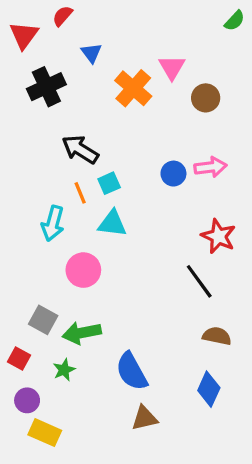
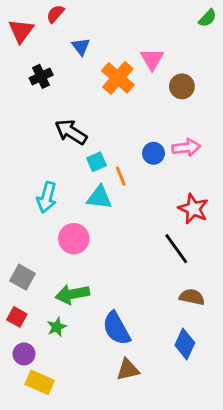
black cross: (46, 87) -> (41, 76), size x0.7
orange line: (80, 193) -> (121, 176), moved
gray square: (43, 320) -> (23, 277), moved

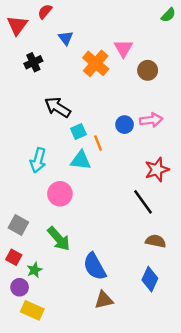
red star: (193, 209) -> (157, 170), turned 30
green arrow: (72, 294) -> (59, 239), turned -120
green star: (57, 327) -> (35, 270), moved

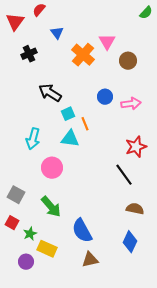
blue circle: (125, 125) -> (105, 97), moved
purple circle: (20, 287) -> (26, 262), moved
yellow rectangle: (32, 310) -> (47, 249), moved

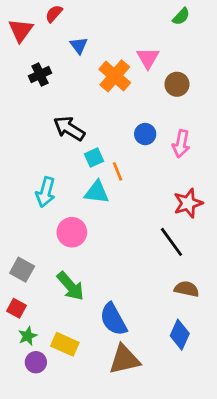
green semicircle: (146, 13) -> (181, 16), moved
pink arrow: (131, 104) -> (181, 144), turned 108
green star: (30, 234) -> (28, 336), moved
brown triangle: (90, 260) -> (124, 359), size x1.4

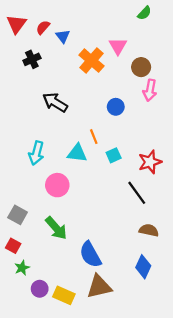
red semicircle: (54, 14) -> (43, 27), moved
pink arrow: (181, 144) -> (150, 90), moved
cyan square: (94, 158) -> (114, 155), moved
yellow rectangle: (65, 344) -> (64, 295), moved
purple circle: (36, 362) -> (40, 289), moved

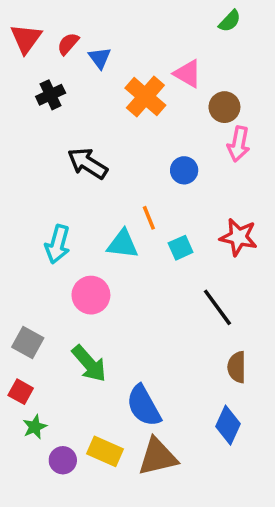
pink triangle: (118, 46) -> (188, 74), turned -30
red star: (150, 162) -> (239, 237), moved, turned 30
brown semicircle: (149, 230) -> (237, 367), turned -102
yellow rectangle: (64, 295) -> (105, 451), moved

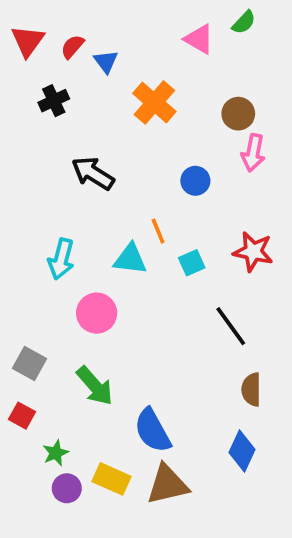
pink triangle: (188, 74) -> (199, 39), moved
green star: (35, 427) -> (56, 453), moved

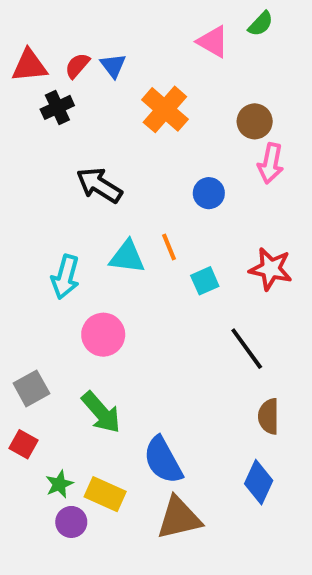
red triangle: (28, 41) -> (29, 66), moved, turned 48
red semicircle: (72, 47) -> (77, 66), moved
cyan triangle: (130, 259) -> (127, 257), moved
gray square: (30, 363) -> (31, 388), turned 32
yellow rectangle: (112, 479) -> (105, 494), moved

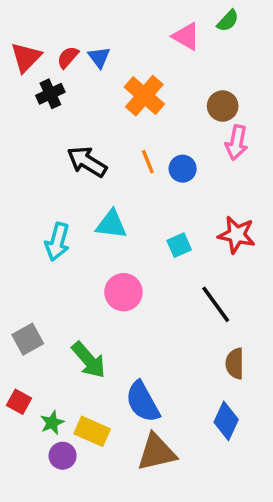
red triangle: (29, 66) -> (26, 57), turned -40
orange line: (169, 247) -> (148, 162), moved
pink circle: (103, 335) -> (123, 292), moved
red square: (23, 444) -> (19, 402), moved

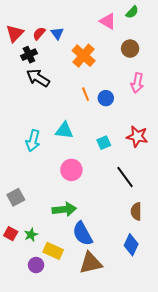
brown circle: (223, 106) -> (130, 49), moved
black arrow: (87, 162) -> (38, 78), moved
green arrow: (89, 360) -> (64, 209), moved, turned -55
green star: (52, 423) -> (31, 235), moved

